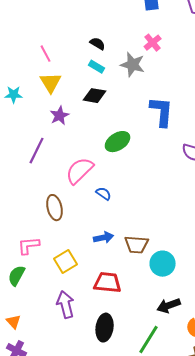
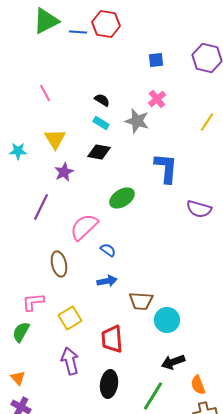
pink line: (46, 54) -> (45, 93), moved
blue arrow: (104, 238) -> (107, 281), moved
red trapezoid: (108, 283) -> (112, 339), turned -100

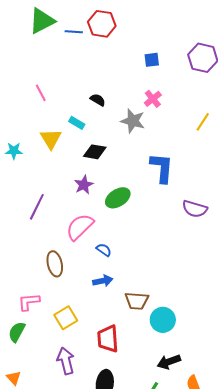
cyan rectangle: (101, 123) -> (77, 123), moved
purple star: (64, 172) -> (84, 185), moved

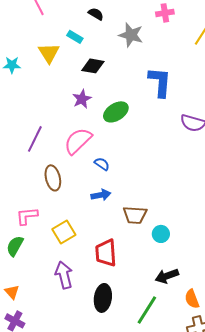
pink cross: (153, 99) -> (165, 13), moved, turned 30
purple line: (37, 207) -> (35, 139), moved
cyan circle: (163, 320) -> (161, 234), size x0.7

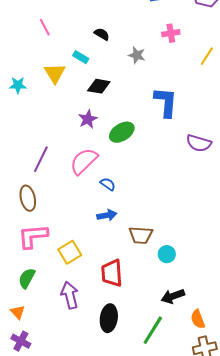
gray star: (131, 35) -> (137, 55), size x0.7
brown ellipse: (53, 178) -> (28, 198), moved
pink L-shape: (27, 216) -> (33, 236), size x1.4
green semicircle: (15, 246) -> (27, 278), moved

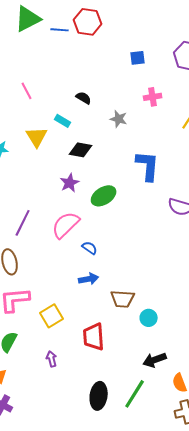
purple arrow: (70, 295) -> (52, 359), size x0.6
black ellipse: (109, 318) -> (99, 396), moved

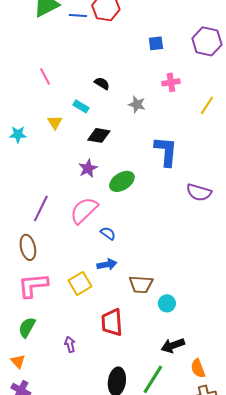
yellow triangle: (37, 137) -> (55, 122), size x0.7
yellow square: (52, 316) -> (80, 283), moved

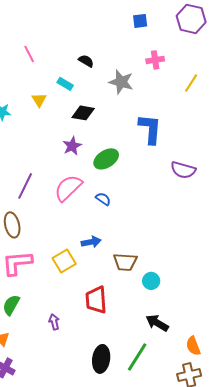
gray star: (137, 104) -> (121, 82), size x1.4
blue semicircle: (108, 233) -> (103, 199), moved
black arrow: (173, 345) -> (157, 323), turned 50
orange semicircle: (198, 368) -> (193, 346), moved

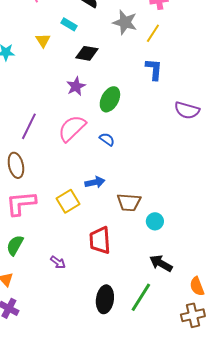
yellow line: (191, 83) -> (153, 33), moved
blue L-shape: (150, 129) -> (154, 69), size x0.7
green ellipse: (106, 159) -> (110, 99), turned -30
purple arrow: (54, 322) -> (58, 262), turned 140

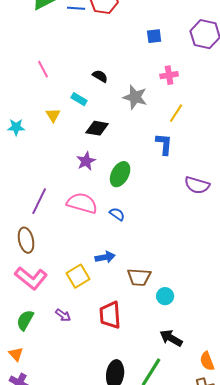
yellow line: (153, 33) -> (176, 113), moved
pink semicircle: (72, 128) -> (82, 203), turned 60
pink L-shape: (21, 203) -> (31, 278), turned -136
purple arrow: (58, 262) -> (63, 315), moved

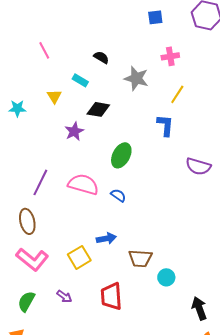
purple star: (86, 161) -> (74, 131), moved
black arrow: (171, 338) -> (199, 308), moved, turned 40

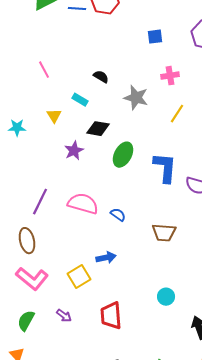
blue L-shape: (165, 125) -> (165, 168), moved, size x1.4
green ellipse: (121, 155) -> (123, 155), moved
brown trapezoid: (140, 258) -> (164, 233), moved

